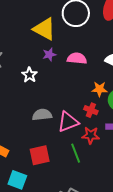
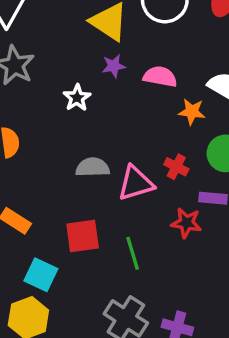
orange star: (100, 89) -> (192, 112), moved
red star: (91, 135) -> (186, 223), moved
green line: (76, 153) -> (133, 253), moved

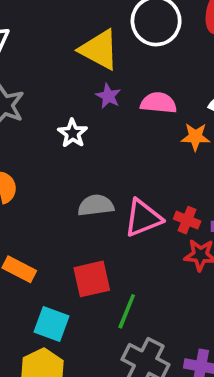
purple star: (114, 66) -> (108, 96), turned -30
red cross: (176, 167) -> (187, 220), moved
green line: (133, 253) -> (127, 311), moved, turned 44

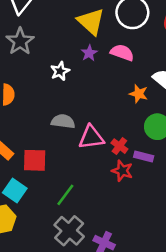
pink semicircle: (158, 103) -> (122, 53), moved
red square: (92, 279) -> (35, 160), moved

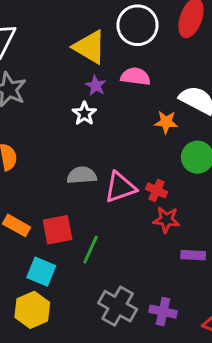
white star: (60, 71) -> (84, 114), moved
purple rectangle: (144, 157) -> (193, 255), moved
green line: (65, 195) -> (91, 250), moved

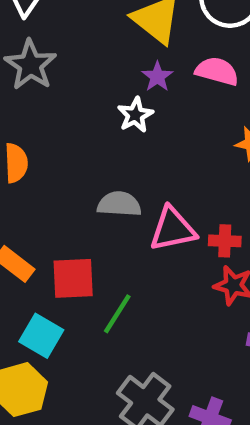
red cross: (157, 190) -> (225, 241), turned -30

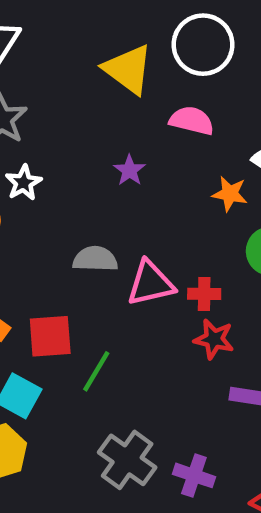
purple star: (157, 77) -> (129, 170), moved
white star: (135, 115) -> (24, 183), moved

